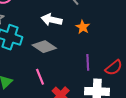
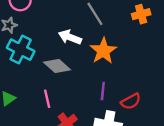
orange star: (83, 27) -> (103, 51), size x1.6

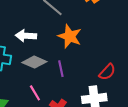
white arrow: (70, 37) -> (26, 36), moved
purple line: (103, 91) -> (61, 69), moved

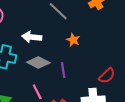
orange star: (70, 36) -> (73, 40), size x0.6

